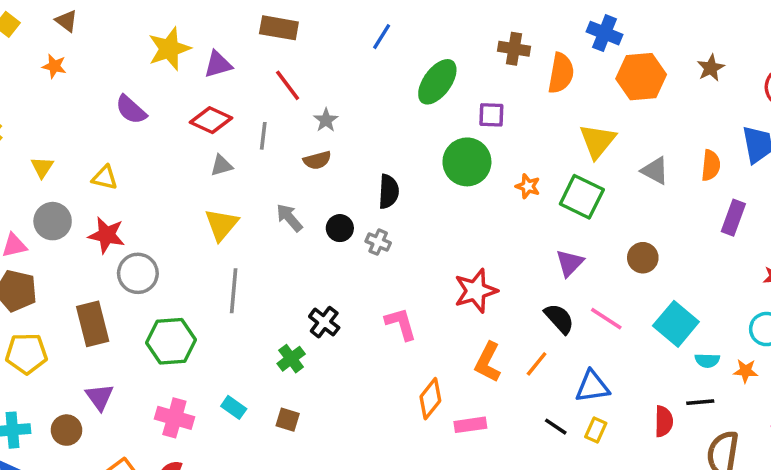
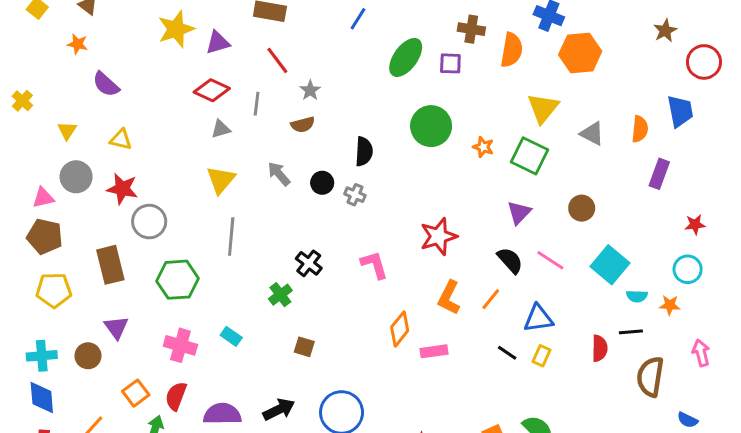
brown star: (711, 68) -> (665, 31), moved
purple semicircle: (131, 110) -> (106, 84), moved
purple square: (491, 115) -> (450, 63), moved
brown square: (288, 420) -> (304, 347), moved

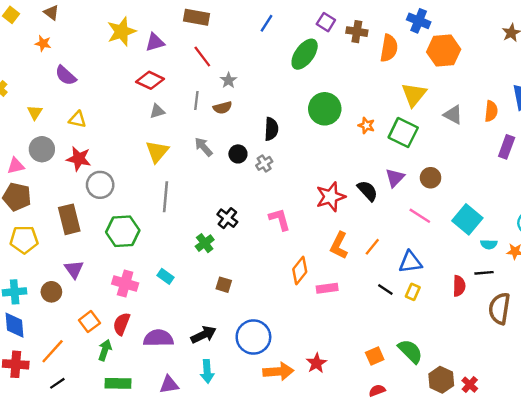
purple square: (450, 63) -> (326, 22), moved, turned 30
gray line: (257, 104) -> (196, 100), moved
gray cross: (355, 195) -> (264, 163), turned 35
brown circle: (582, 208) -> (431, 178), moved
black semicircle: (510, 260) -> (368, 191), moved

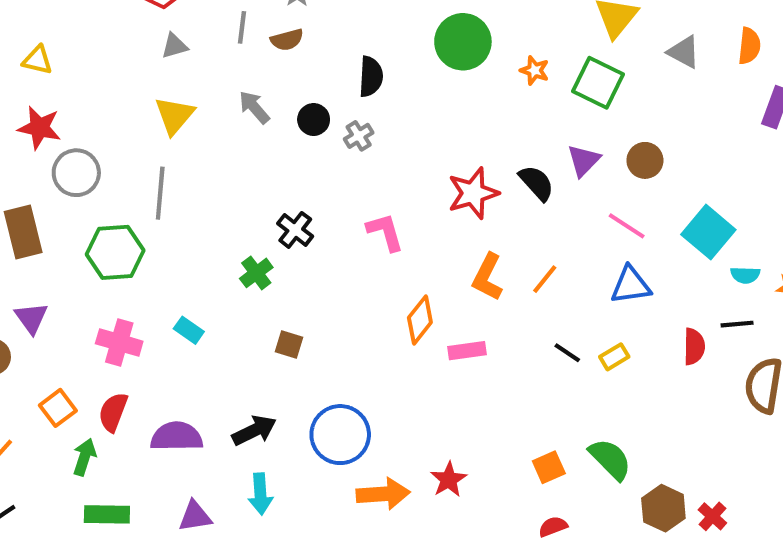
gray line: (165, 197) -> (160, 193), moved
blue triangle: (410, 262) -> (631, 285), moved
yellow rectangle: (413, 292) -> (614, 357), turned 35

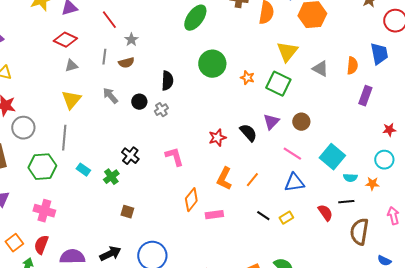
red star: (473, 193) -> (217, 138), size x0.7
cyan rectangle: (189, 330) -> (83, 170), moved
red semicircle: (694, 347) -> (325, 213), turned -36

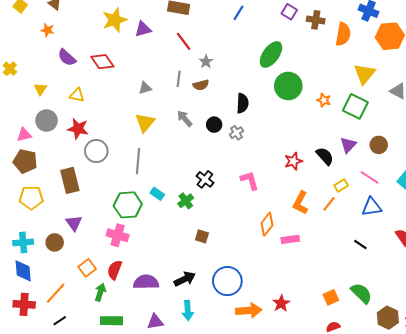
green ellipse: (195, 18) -> (271, 54), moved
red diamond: (65, 40) -> (102, 62), moved, turned 30
green hexagon: (42, 167) -> (128, 205), moved
black line: (263, 216) -> (360, 244), moved
yellow rectangle: (286, 218) -> (341, 186), moved

